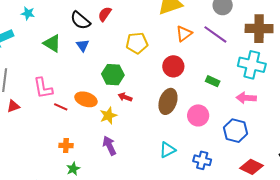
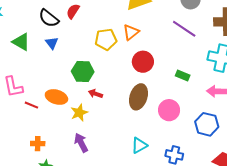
orange triangle: (184, 34) -> (131, 32), moved

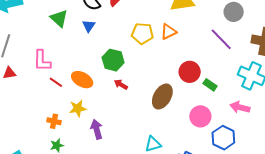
red circle: (143, 62) -> (190, 72), moved
pink circle: (169, 110) -> (200, 116), moved
yellow star: (79, 113) -> (78, 108), moved

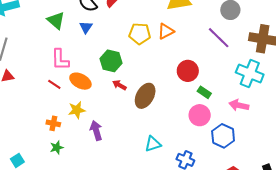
pink L-shape: (42, 61) -> (60, 60), moved
green rectangle: (210, 85) -> (204, 92), moved
brown ellipse: (162, 97) -> (145, 96), moved

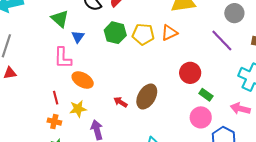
blue triangle: (86, 27) -> (78, 37), moved
green hexagon: (111, 61) -> (115, 33), moved
red line: (54, 84) -> (56, 98), moved, turned 40
red arrow: (119, 85) -> (120, 102), moved

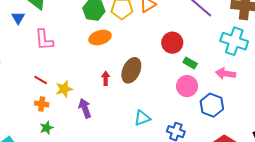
blue triangle: (78, 37) -> (18, 18), moved
orange ellipse: (83, 80) -> (100, 38), moved, turned -40
red line: (56, 98) -> (41, 80), turned -40
red arrow: (120, 102) -> (106, 78), turned 64

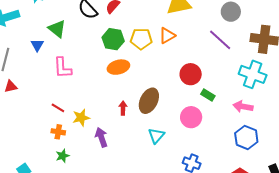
pink circle: (187, 86) -> (191, 117), moved
blue hexagon: (212, 105) -> (246, 138), moved
cyan triangle: (142, 118) -> (156, 136), moved, turned -30

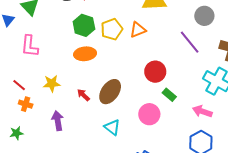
yellow pentagon: (141, 39) -> (112, 29), turned -30
red arrow: (123, 108) -> (83, 95), turned -56
yellow star: (81, 118) -> (52, 83), moved
orange cross: (58, 132) -> (26, 104), moved
cyan triangle: (156, 136) -> (112, 127), turned -42

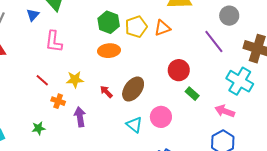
orange cross: (26, 104) -> (58, 101), moved
pink circle: (149, 114) -> (161, 117), moved

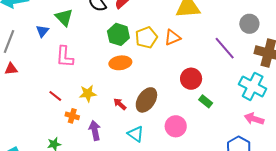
gray circle: (229, 16) -> (249, 24), moved
pink arrow: (225, 111) -> (254, 119), moved
cyan triangle: (134, 125) -> (136, 134), moved

